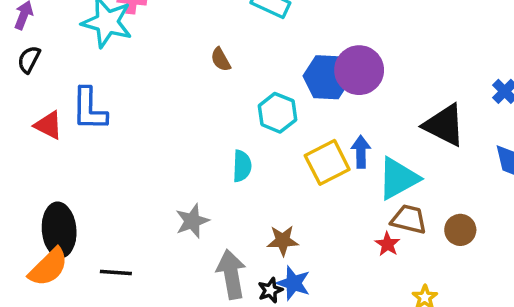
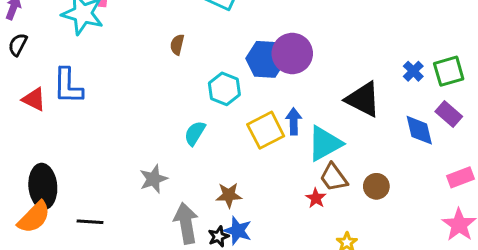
brown semicircle: (221, 59) -> (177, 45), turned 42
cyan semicircle: (242, 166) -> (195, 133), turned -150
brown trapezoid: (409, 219) -> (334, 177), turned -140

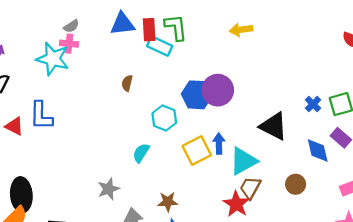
brown trapezoid: (334, 177) -> (250, 188), turned 65
brown circle: (376, 186) -> (296, 184), moved
red star: (316, 198) -> (236, 204), size x1.6

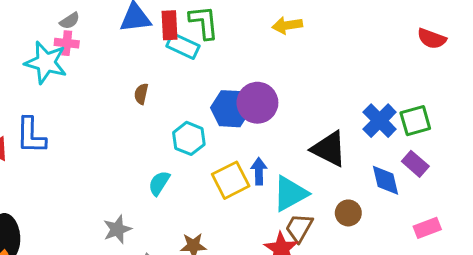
blue cross: (313, 104) -> (380, 121), size x1.6
brown circle: (296, 184) -> (348, 213), moved

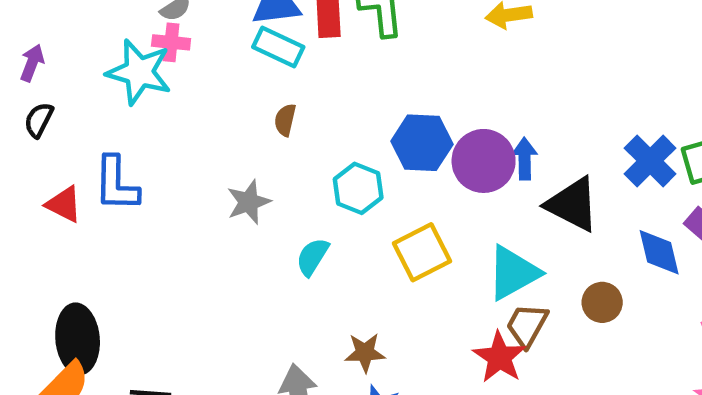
cyan rectangle: (183, 46) -> (278, 47), moved
purple circle: (257, 103) -> (484, 161), moved
blue arrow: (259, 171) -> (525, 159), moved
gray star: (117, 229) -> (249, 202), moved

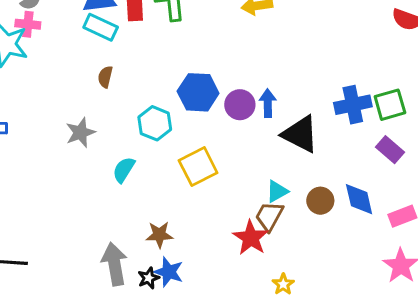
purple circle: (484, 161) -> (240, 105), size x0.7
blue cross: (650, 161) -> (353, 105), turned 33
blue diamond: (659, 252) -> (359, 199), moved
cyan triangle: (513, 273) -> (277, 191), moved, size x0.6

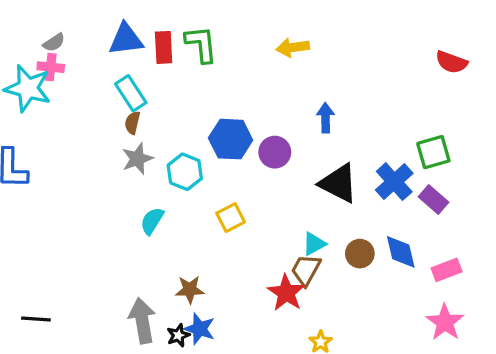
cyan rectangle: (101, 27) -> (131, 93), moved, turned 32
blue arrow: (268, 103) -> (325, 118), moved
blue cross: (353, 105) -> (394, 182), moved, turned -30
gray star: (80, 133) -> (137, 159), moved
yellow square: (198, 167) -> (231, 218), size x0.7

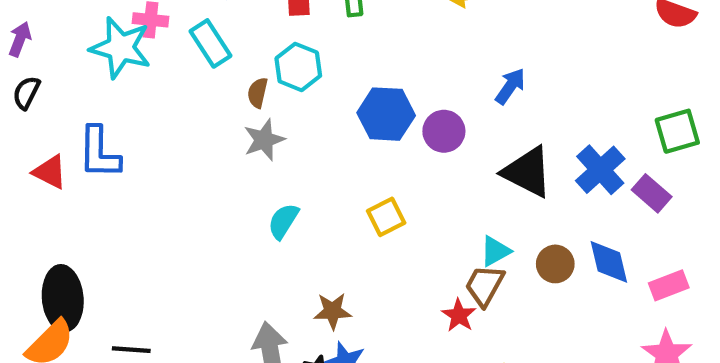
cyan rectangle: (131, 93) -> (210, 43), moved
blue arrow: (325, 118) -> (510, 86), turned 36
green square: (433, 152) -> (677, 131), moved
cyan hexagon: (185, 172) -> (298, 67), moved
red star: (286, 293) -> (459, 315), size x0.7

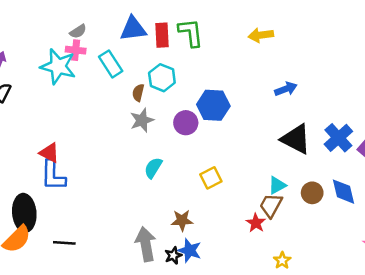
blue arrow: (510, 86) -> (286, 89), turned 35
purple circle: (444, 131) -> (186, 123), moved
blue L-shape: (99, 153) -> (53, 175), moved
red triangle: (50, 172) -> (49, 153), moved
yellow square: (386, 217) -> (211, 178), moved

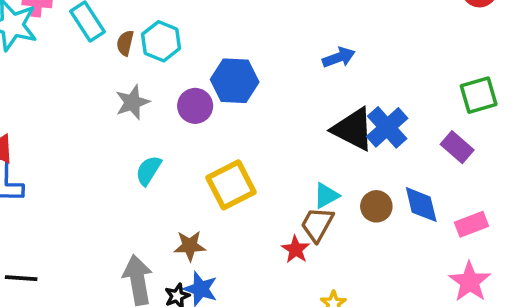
brown semicircle: (138, 93) -> (125, 43), moved
blue cross: (338, 138) -> (387, 127), moved
yellow square: (211, 178) -> (231, 185), size x1.5

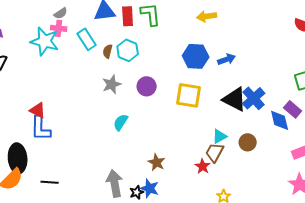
blue hexagon: (235, 81) -> (196, 56), moved
yellow square: (231, 185) -> (189, 95), moved, turned 36
blue diamond: (421, 205) -> (280, 120), moved
brown star: (190, 246) -> (157, 162), moved, turned 30

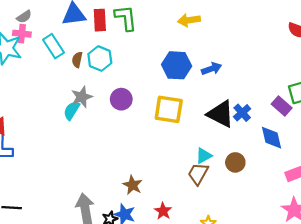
blue cross: (254, 98) -> (242, 113), size x0.7
purple rectangle: (293, 109) -> (282, 106), moved
cyan semicircle: (121, 122) -> (72, 110), moved
red star: (203, 166) -> (163, 211), moved

